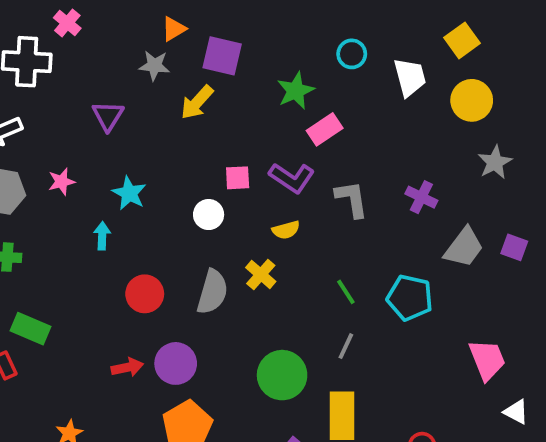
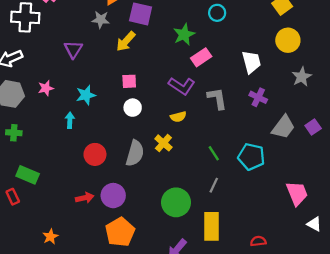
white trapezoid: (410, 77) -> (251, 62), moved
pink square: (238, 178) -> (129, 81), moved
cyan star: (129, 193) -> (86, 95), turned 30
purple square: (514, 247) -> (313, 127), turned 35

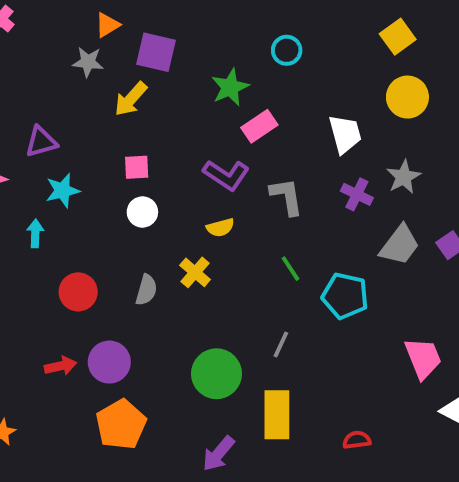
purple triangle: (73, 49) -> (41, 142), moved, turned 42
gray star: (302, 77) -> (404, 177), moved
gray semicircle: (135, 153) -> (146, 290), size x0.7
green line: (214, 153) -> (291, 269), moved

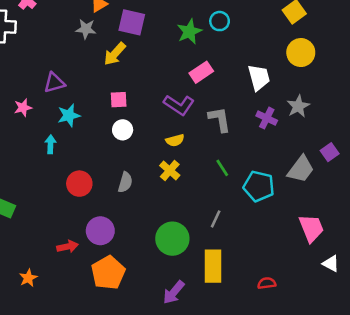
green star: (230, 87) -> (189, 32), moved
gray trapezoid: (400, 245) -> (301, 169), moved
yellow cross: (195, 272) -> (170, 170), moved
red arrow: (61, 366) -> (68, 246), moved

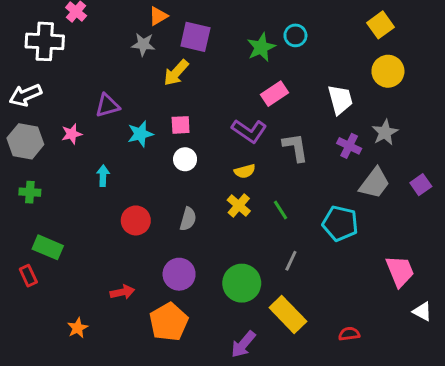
cyan star: (69, 115) -> (140, 134), moved
green line: (222, 168) -> (281, 210), moved
gray trapezoid: (301, 169) -> (375, 183), moved
purple circle: (100, 231) -> (179, 274), moved
yellow rectangle: (213, 266) -> (288, 314), turned -44

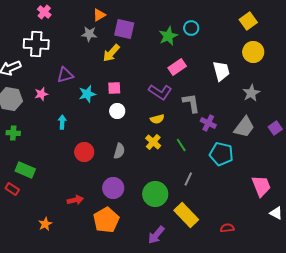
white cross: (45, 41) -> (36, 44), moved
purple cross: (349, 146) -> (208, 123), moved
red rectangle: (28, 276) -> (12, 189), turned -32

